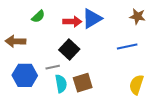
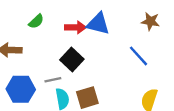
blue triangle: (92, 19) -> (98, 24), turned 45
blue line: (127, 46) -> (139, 56), turned 60

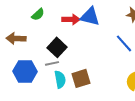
black square: (72, 59) -> (57, 47), moved

